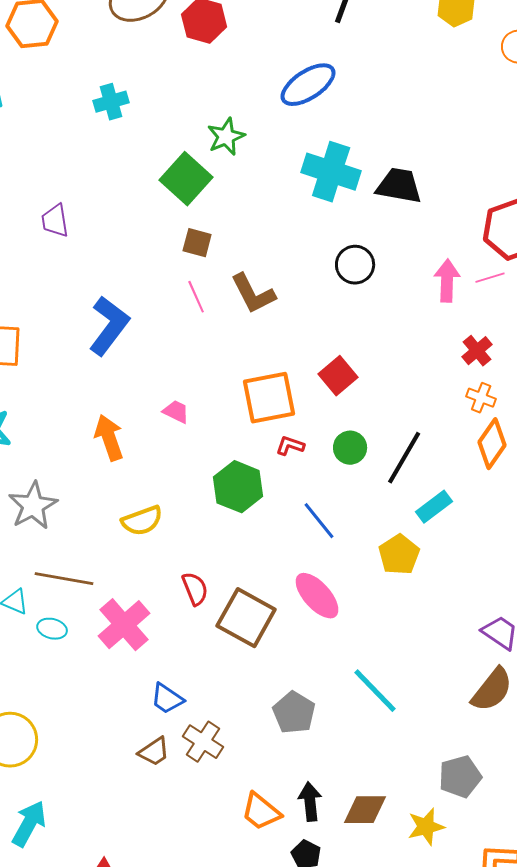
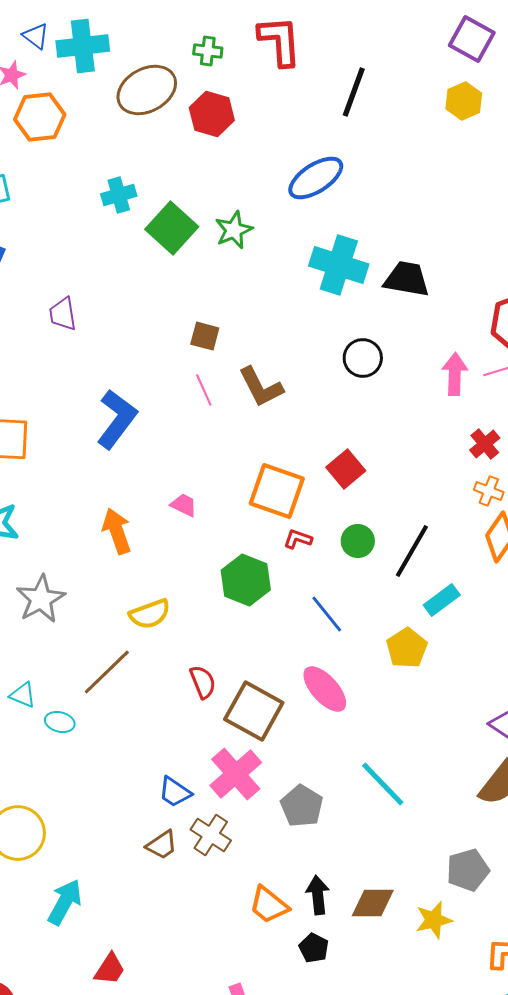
green square: (186, 179) -> (172, 228), moved
orange square: (269, 398) -> (277, 491), turned 30
brown line: (64, 579) -> (107, 672), moved, turned -54
pink cross: (124, 625) -> (236, 774), moved
cyan arrow: (29, 824) -> (65, 902), moved

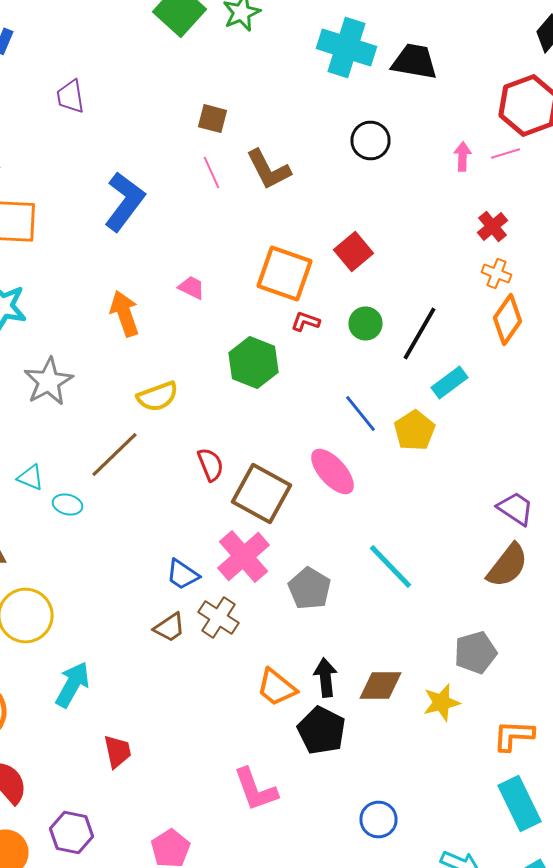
pink arrow: (455, 374) -> (462, 156), size x0.7
blue line: (327, 614) -> (360, 414), moved
black pentagon: (314, 948) -> (322, 730), size x1.6
red trapezoid: (110, 969) -> (118, 752), turned -45

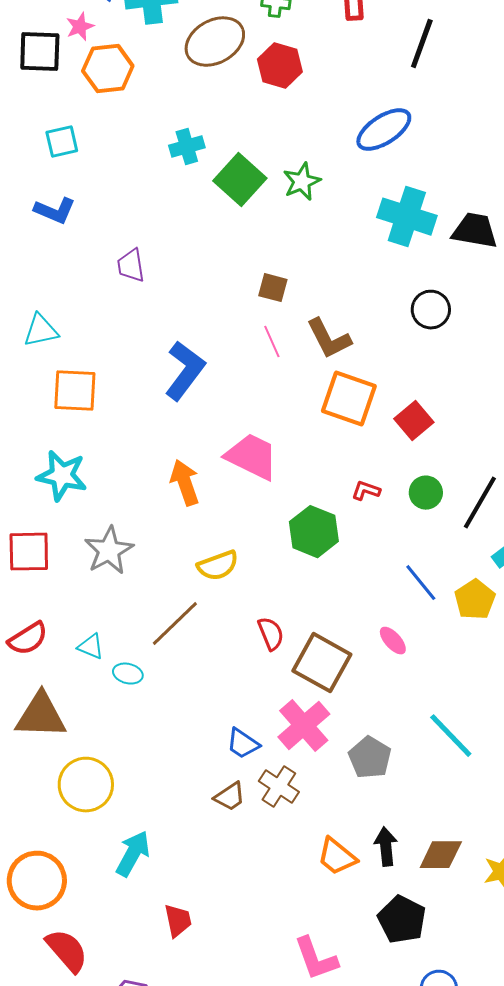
orange square: (284, 274) -> (349, 399), moved
pink trapezoid: (192, 288) -> (252, 457), size x2.0
pink ellipse: (332, 472) -> (393, 641), size x0.6
black pentagon: (322, 730) -> (402, 920), moved

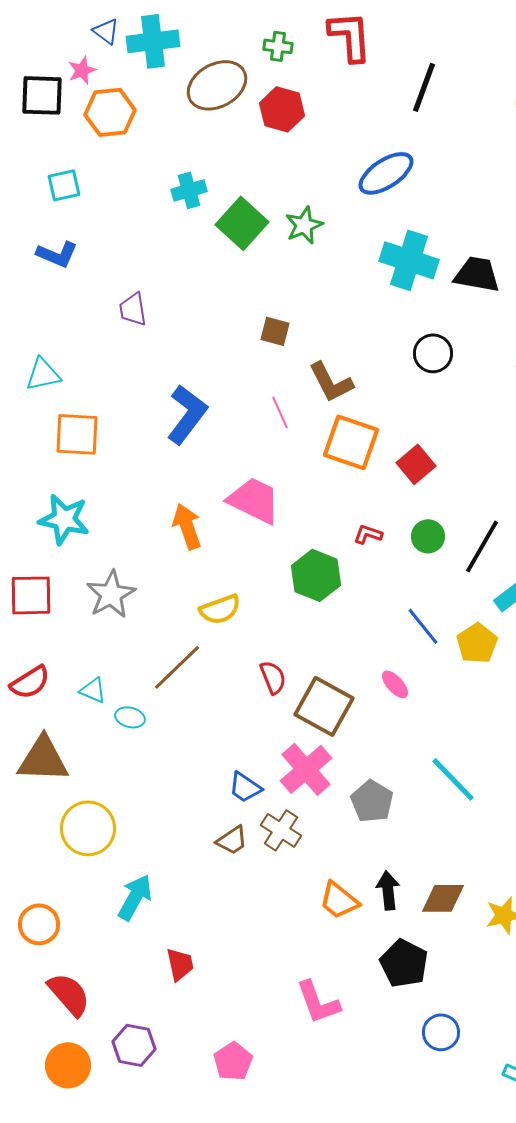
pink line: (272, 342) -> (280, 412), moved
orange circle: (37, 881) -> (39, 924), size x0.7

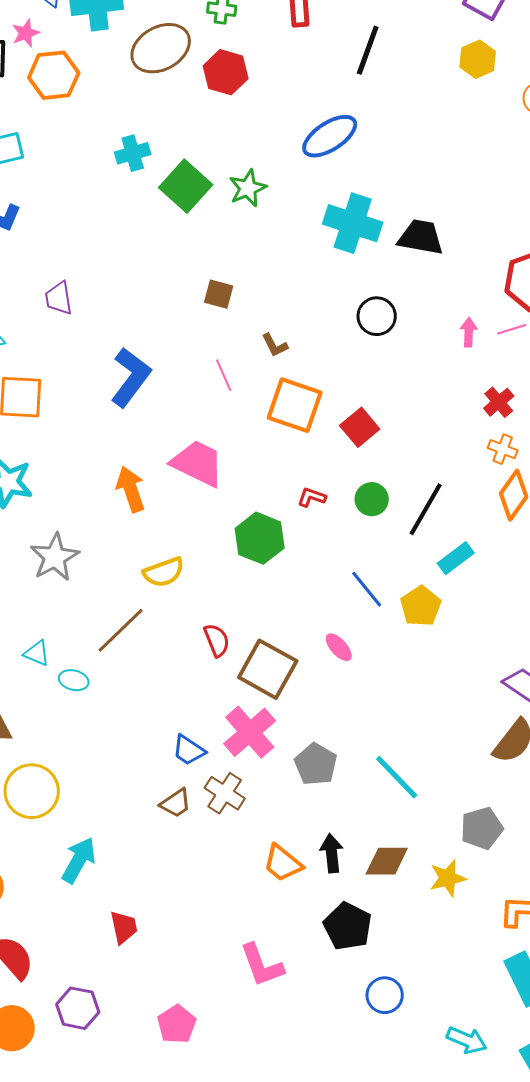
purple trapezoid: (133, 309) -> (59, 298), moved
brown L-shape: (331, 382) -> (275, 345), size x0.6
cyan line: (453, 779) -> (397, 777), moved

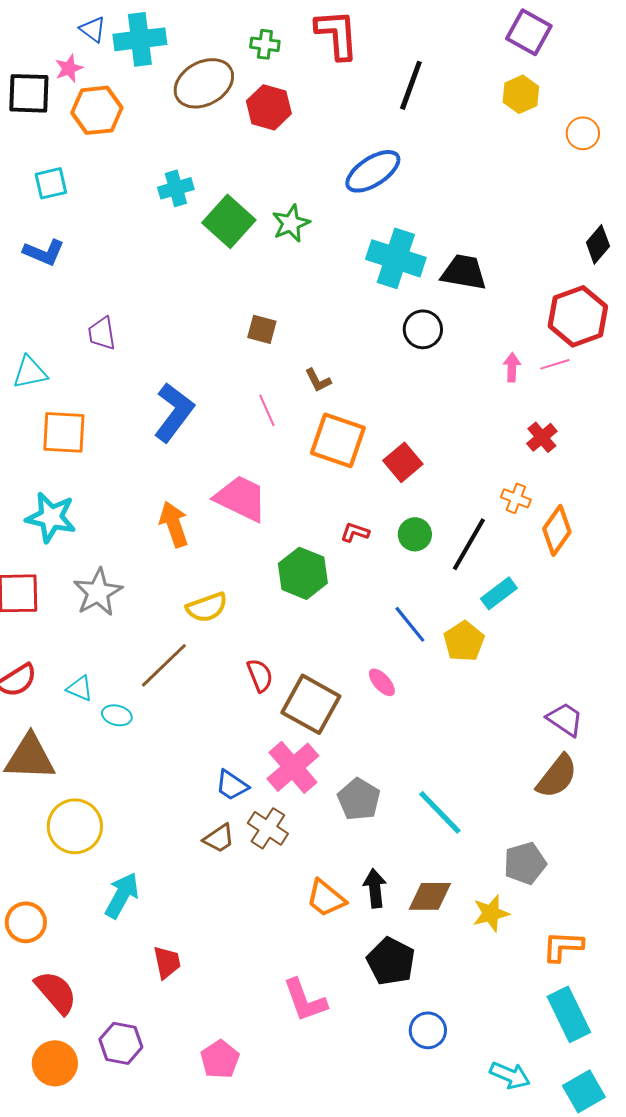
black circle: (377, 316) -> (423, 329), moved
orange cross: (503, 449) -> (516, 498), moved

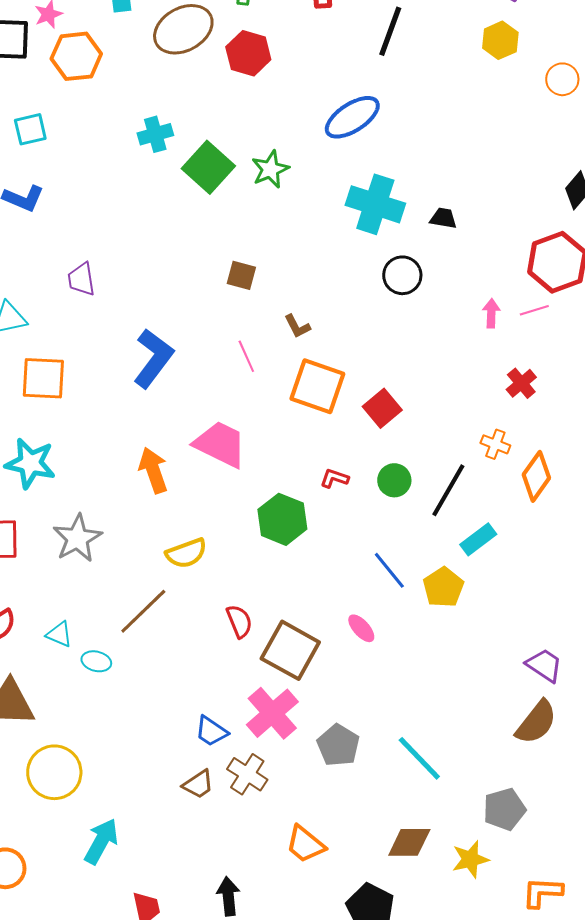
black trapezoid: (464, 272) -> (443, 218), size x0.6
black arrow: (375, 888) -> (228, 896), moved

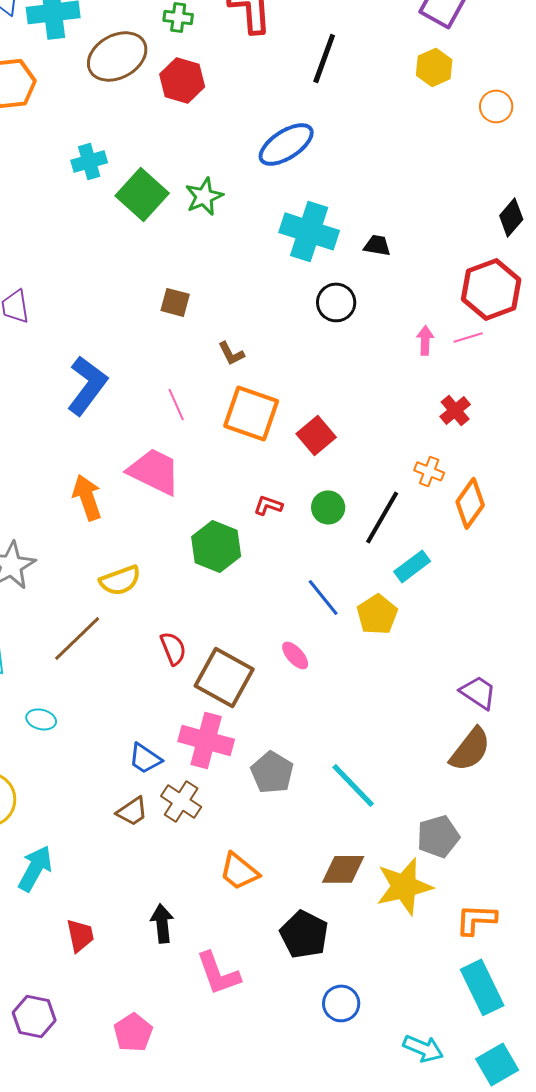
pink line: (246, 356) -> (176, 404), moved
cyan ellipse: (96, 661) -> (41, 719), moved
pink cross: (272, 713) -> (206, 740), turned -34
yellow star: (470, 859) -> (404, 886), size x1.5

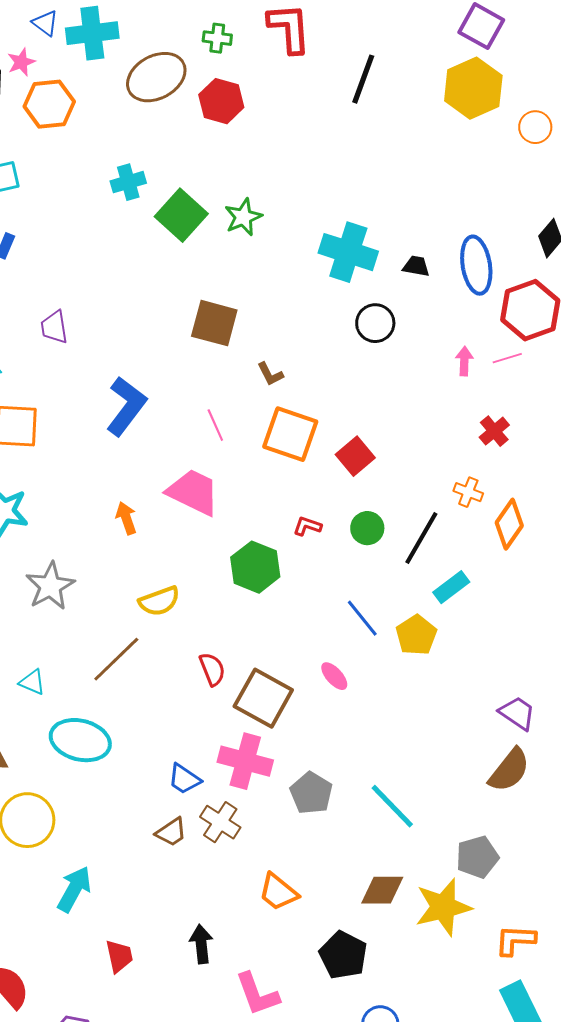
yellow hexagon: (434, 67) -> (473, 88), size x1.6
blue ellipse: (286, 144) -> (476, 265), moved, turned -66
brown square: (175, 302) -> (214, 323), size x1.6
orange arrow: (87, 497) -> (126, 518), size x0.7
cyan ellipse: (41, 719) -> (80, 740), size x2.0

